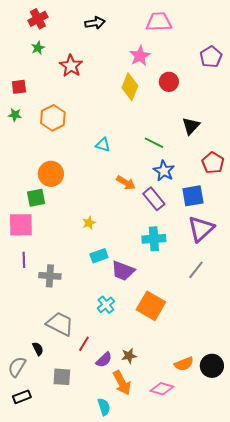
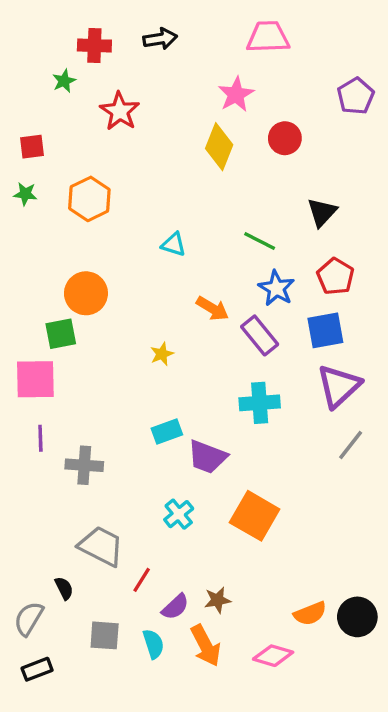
red cross: (38, 19) -> (94, 46), moved, turned 30
red pentagon: (213, 163) -> (335, 276), moved
yellow star: (89, 223) -> (162, 354), moved
gray line: (196, 270) -> (351, 445), moved
cyan semicircle: (104, 407) -> (153, 644), moved

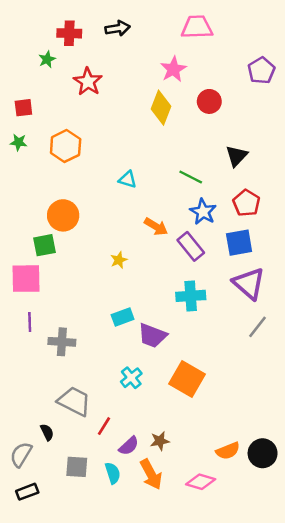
purple triangle: (339, 386) -> (249, 284), turned -36

